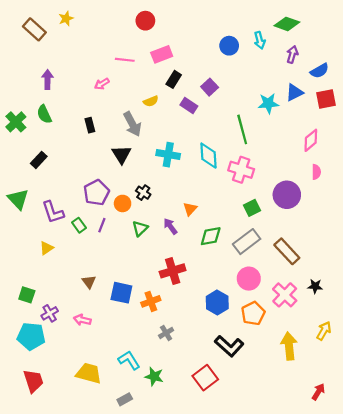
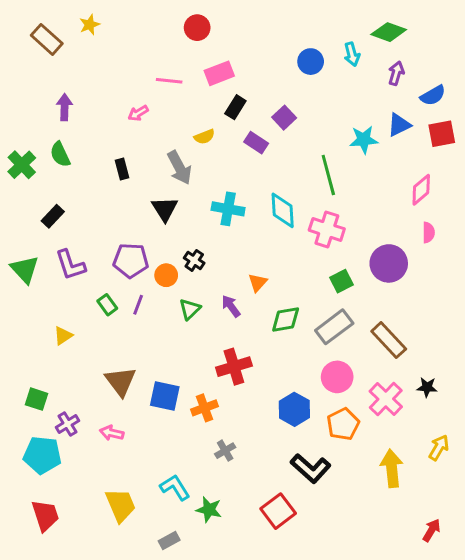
purple pentagon: (96, 193) -> (131, 260), turned 30
purple L-shape: (53, 212) -> (70, 265), moved
brown triangle: (89, 282) -> (120, 381), size x1.6
yellow trapezoid: (89, 373) -> (120, 505), turned 52

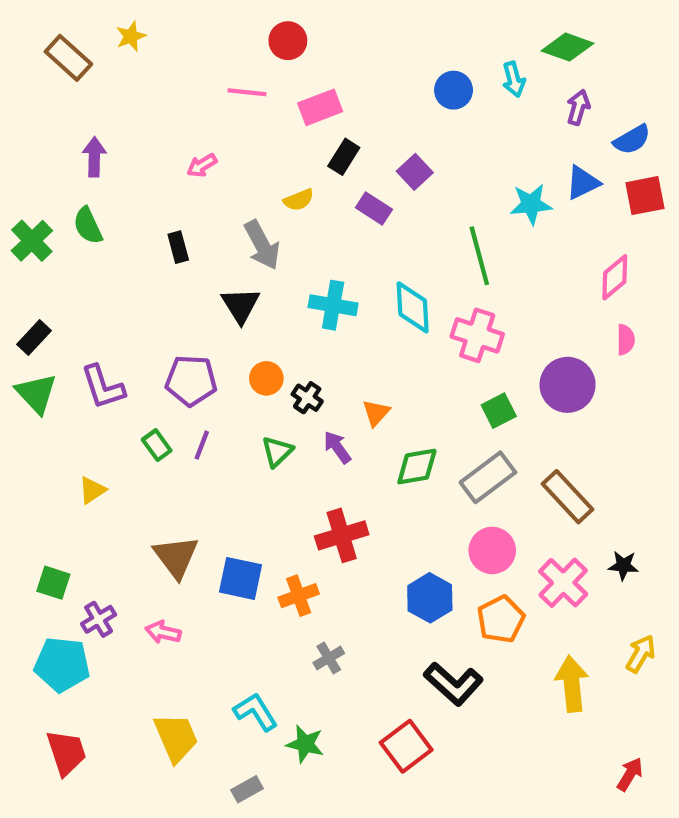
pink line: (169, 81) -> (247, 92), moved
black rectangle: (53, 216) -> (34, 338), moved
black cross: (194, 260) -> (307, 398), moved
orange circle: (166, 275) -> (266, 378), moved

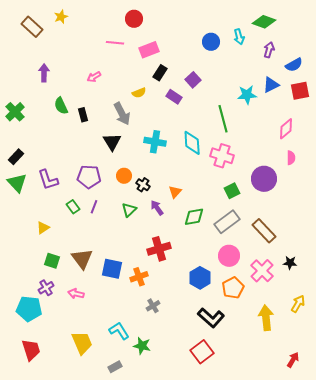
green semicircle: (88, 226) -> (61, 106), moved
green square: (53, 583) -> (52, 261), moved
red square: (406, 746) -> (202, 352), moved

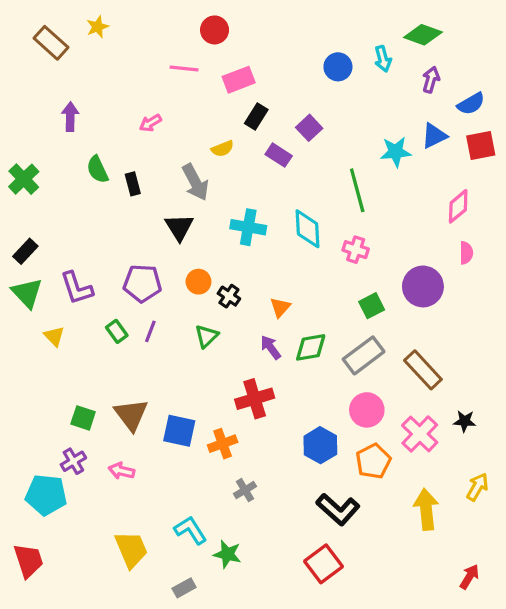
pink cross: (222, 156) -> (356, 250), size x0.7
purple arrow: (157, 208) -> (271, 347), moved
yellow triangle: (43, 228) -> (54, 336), moved, turned -40
red trapezoid: (31, 350) -> (29, 561), moved

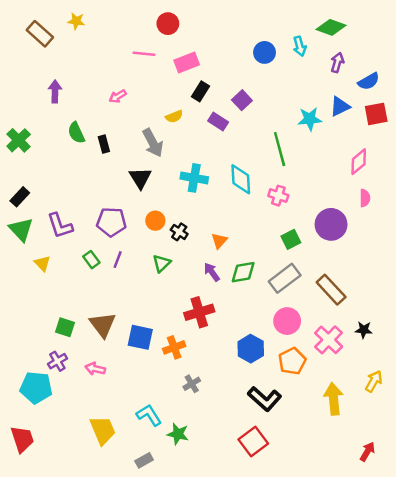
yellow star: (97, 27) -> (76, 21), turned 30

